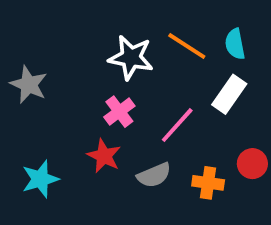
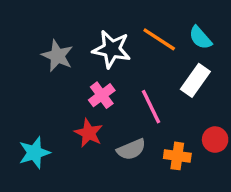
cyan semicircle: (235, 44) -> (200, 38), turned -30
gray star: (29, 85) -> (57, 56), moved
pink line: (177, 125) -> (151, 107), turned -68

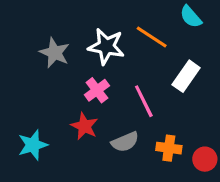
cyan semicircle: (200, 38) -> (191, 17), moved
red circle: (215, 140) -> (205, 159), moved

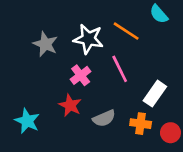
white rectangle: (186, 76) -> (155, 94), moved
pink line: (144, 101) -> (120, 69), moved
cyan star: (33, 145) -> (27, 121), turned -30

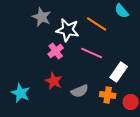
gray star: (45, 44) -> (42, 17), moved
pink line: (120, 69) -> (92, 53), turned -40
pink cross: (81, 75) -> (56, 51), moved

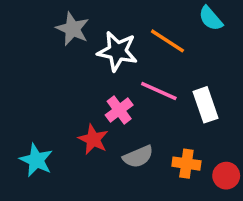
pink cross: (56, 51) -> (119, 110), moved
white rectangle: (119, 72) -> (205, 105), moved, turned -54

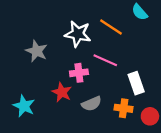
gray star: (72, 29) -> (37, 51), moved
white rectangle: (205, 105) -> (136, 83), moved
pink cross: (119, 110) -> (79, 73), turned 30

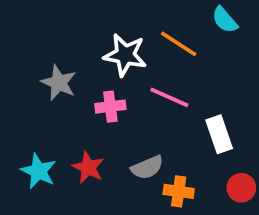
pink cross: (79, 73) -> (110, 107), moved
red star: (62, 92) -> (88, 167), moved
orange cross: (124, 108) -> (179, 191), moved

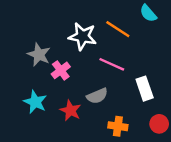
pink cross: (110, 107) -> (61, 70), moved, turned -30
red star: (88, 167) -> (70, 110), moved
gray semicircle: (147, 167) -> (97, 96), moved
cyan star: (38, 171) -> (35, 102), moved

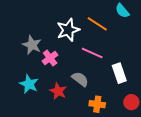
white star: (83, 36) -> (68, 30), turned -30
gray semicircle: (97, 96) -> (80, 79), turned -120

